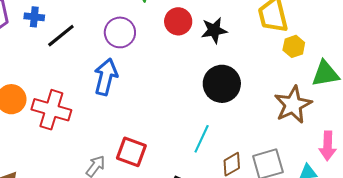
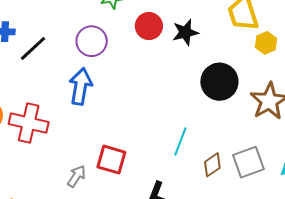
black circle: (222, 84) -> (219, 82), moved

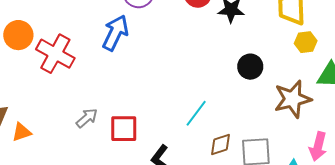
black circle: (219, 82) -> (250, 67), size x0.7
red square: (111, 160) -> (124, 129), moved, turned -32

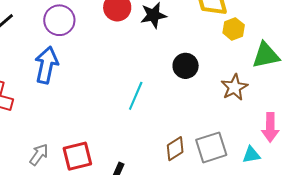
brown star: (293, 99) -> (234, 87), size x0.7
cyan line: (196, 113) -> (136, 96), moved

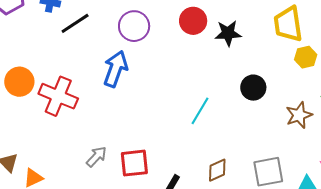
brown diamond: (175, 149) -> (217, 170), moved

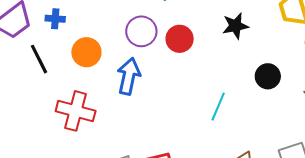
red circle: (193, 21) -> (180, 39), moved
black line: (75, 23) -> (39, 59), moved, turned -76
orange circle: (19, 82) -> (86, 52), moved

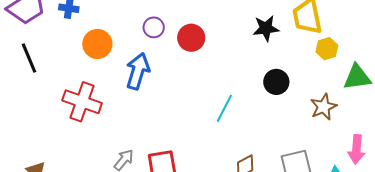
black star: (235, 26) -> (266, 28), moved
purple circle: (141, 31) -> (154, 27), size x0.7
black line: (39, 59) -> (29, 58), moved

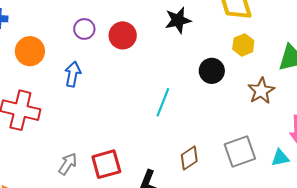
black star: (266, 28) -> (178, 20), moved
yellow hexagon: (327, 49) -> (243, 45), moved
blue arrow: (138, 71) -> (73, 74), size x0.7

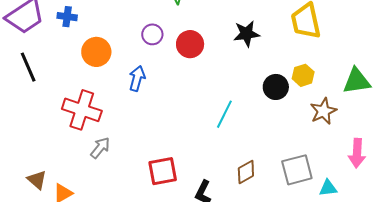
yellow hexagon: (243, 45) -> (303, 75), moved
cyan triangle: (280, 158) -> (328, 188), moved
gray arrow: (68, 164) -> (100, 148), moved

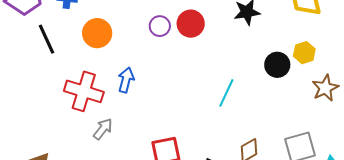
purple circle: (152, 34) -> (160, 26), moved
black line: (28, 67) -> (46, 39), moved
blue arrow: (137, 78) -> (126, 80), moved

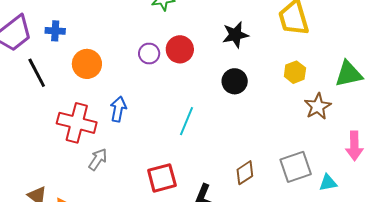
black circle: (277, 65) -> (235, 81), moved
cyan line: (226, 93) -> (186, 121), moved

